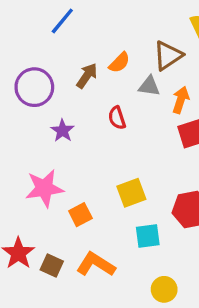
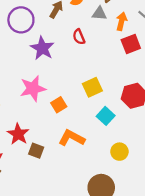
purple star: (62, 131) -> (42, 48), size x1.5
cyan square: (148, 236) -> (106, 116), turned -36
brown square: (52, 265) -> (36, 151), moved

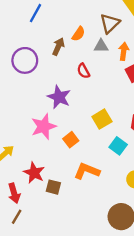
purple star: (42, 48) -> (59, 97), moved

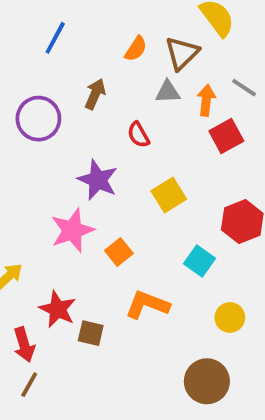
orange semicircle: (78, 34) -> (136, 49), moved
yellow square: (102, 119) -> (169, 195), moved

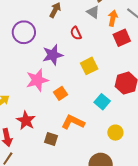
gray triangle: (168, 92) -> (93, 12), turned 32
purple circle: (38, 119) -> (24, 32), moved
purple star: (98, 180) -> (53, 55), turned 30
brown square: (91, 333) -> (51, 139), moved

